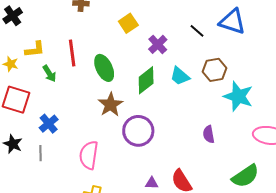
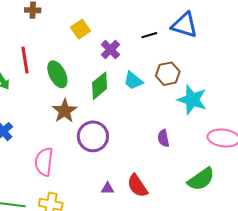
black line: (197, 31) -> (149, 35), turned -56

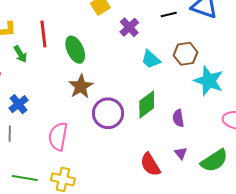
green diamond: (100, 86) -> (147, 105), moved
purple triangle: (108, 188) -> (181, 153), moved, turned 48

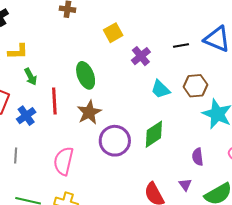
red line: (43, 34) -> (54, 101), moved
blue cross: (19, 104) -> (26, 116), moved
purple semicircle: (178, 118) -> (198, 157), moved

